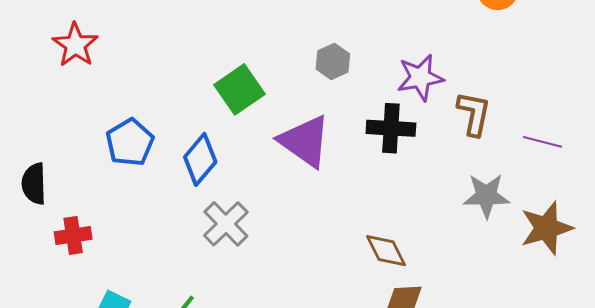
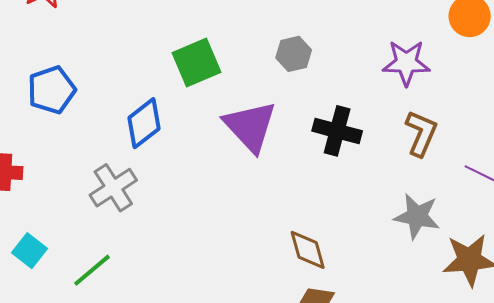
purple star: (420, 78) -> (406, 63), moved
blue pentagon: (130, 142) -> (52, 90), moved
gray cross: (226, 224) -> (113, 188), moved

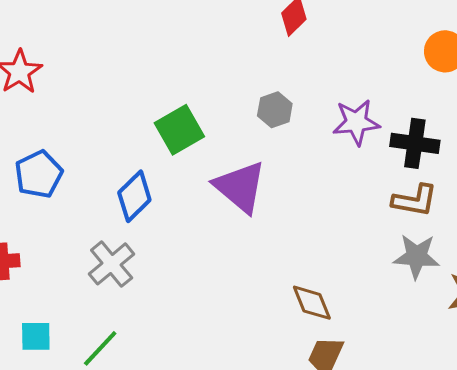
purple star: (406, 63) -> (356, 122), moved
black cross: (337, 131) -> (415, 143), moved
brown L-shape: (421, 133) -> (415, 200), moved, turned 84
cyan square: (29, 251) -> (36, 336), turned -32

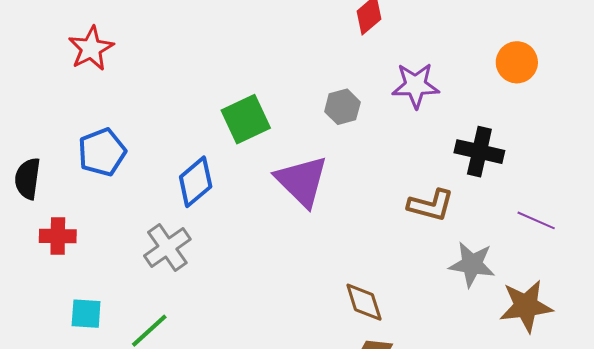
purple star: (356, 122) -> (416, 85), moved
brown L-shape: (415, 200) -> (431, 205), moved

